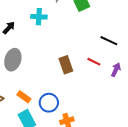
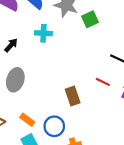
brown rectangle: (66, 65) -> (73, 96), moved

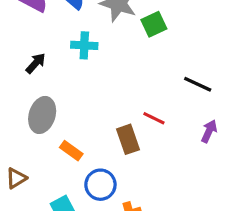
red line: (103, 82) -> (154, 118), moved
orange rectangle: (27, 120) -> (71, 151), moved

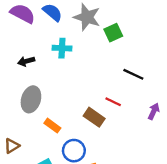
black arrow: (36, 63) -> (26, 61), turned -147
black line: (198, 84) -> (133, 74), moved
brown rectangle: (128, 139) -> (94, 117), turned -36

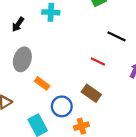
black arrow: (26, 61) -> (18, 24), turned -40
brown rectangle: (94, 117) -> (91, 93), moved

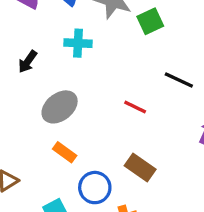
gray ellipse: (22, 59) -> (60, 107), moved, turned 35
red line: (98, 62) -> (135, 107), moved

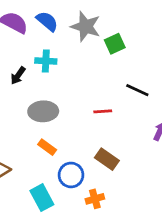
cyan cross: (78, 43) -> (46, 61), moved
gray ellipse: (60, 107) -> (43, 111), turned 36
red line: (135, 107) -> (103, 111), turned -30

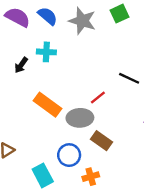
green square: (115, 44) -> (119, 14), moved
gray ellipse: (43, 111) -> (80, 118), moved
red line: (103, 111) -> (98, 97), turned -35
orange rectangle: (47, 147) -> (48, 105), moved, size x1.6

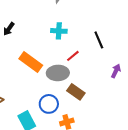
cyan cross: (46, 52) -> (59, 31), moved
black line: (129, 78) -> (99, 40), turned 42

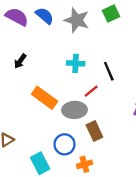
black line: (99, 40) -> (109, 71), moved
brown rectangle: (76, 92) -> (94, 131), turned 30

